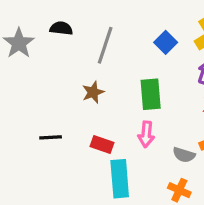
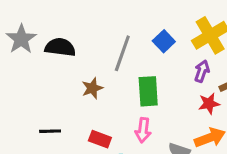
black semicircle: (61, 28) -> (60, 47), moved, size x1.4
gray line: (105, 45) -> (122, 53), moved

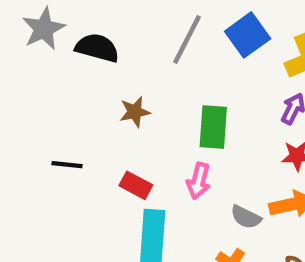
blue square: (164, 41) -> (248, 35), moved, size x1.4
gray line: (122, 53) -> (187, 40), moved

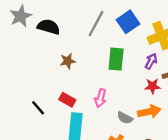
green rectangle: (213, 127) -> (116, 59), moved
black line: (67, 165) -> (38, 108), moved, turned 42

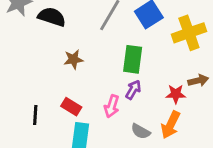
purple arrow: (151, 61) -> (133, 90), moved
black line: (38, 108) -> (35, 115), turned 42
orange arrow: (149, 112) -> (171, 125), turned 125

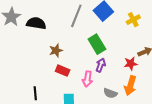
yellow cross: (189, 33) -> (133, 20), size x0.6
green rectangle: (133, 59) -> (97, 44), turned -30
red rectangle: (71, 107) -> (63, 71), moved

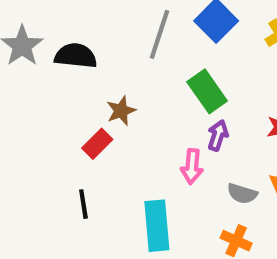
red rectangle: (63, 71) -> (97, 144), moved, turned -64

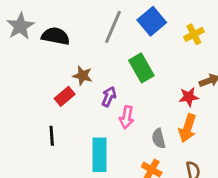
brown star: (121, 111) -> (83, 76), turned 30
purple arrow: (218, 135) -> (109, 97), moved
gray semicircle: (242, 194) -> (159, 138), turned 54

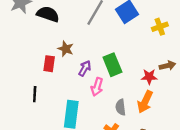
green rectangle: (141, 68) -> (112, 65), moved
red rectangle: (65, 96) -> (49, 64), turned -49

